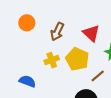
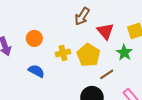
orange circle: (27, 23) -> (34, 38), moved
brown arrow: (57, 32) -> (82, 16), moved

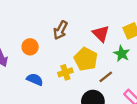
brown arrow: (82, 16) -> (60, 30), moved
yellow cross: (63, 53) -> (65, 72), moved

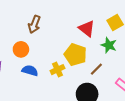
brown arrow: (60, 30) -> (34, 24), moved
blue semicircle: (35, 79) -> (30, 71), moved

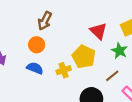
orange circle: (21, 49) -> (37, 45), moved
brown line: (96, 69) -> (112, 76), moved

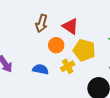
red triangle: (98, 31) -> (70, 26), moved
orange circle: (37, 45) -> (56, 45), moved

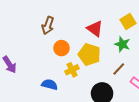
red triangle: (70, 26) -> (95, 29), moved
blue semicircle: (40, 69) -> (50, 85), moved

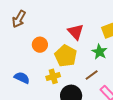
brown arrow: (48, 26) -> (19, 19), moved
yellow cross: (72, 70) -> (53, 76), moved

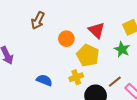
orange circle: (40, 45) -> (66, 39), moved
brown line: (92, 75) -> (115, 82), moved

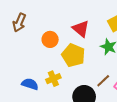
yellow cross: (76, 77) -> (53, 79), moved

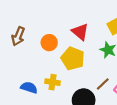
brown arrow: (19, 23) -> (18, 36), moved
yellow cross: (53, 79) -> (53, 82), turned 32

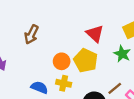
orange circle: (49, 43) -> (62, 61), moved

